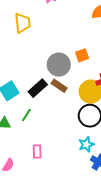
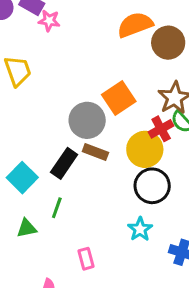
orange square: (82, 55) -> (119, 98), size x1.5
cyan star: (86, 144) -> (140, 229), moved

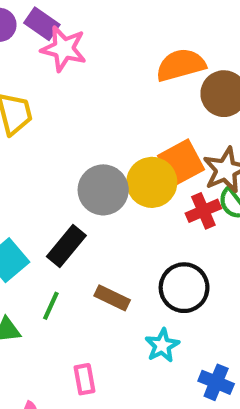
pink star: (49, 21) -> (64, 49), size x1.5
orange square: (119, 98) -> (181, 163), moved
yellow circle: (145, 149) -> (152, 182), moved
brown rectangle: (95, 152) -> (112, 298), moved

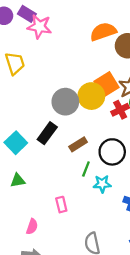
brown rectangle: (112, 298) -> (78, 144), moved, turned -54
green line: (51, 306) -> (86, 169), moved
cyan star: (162, 345) -> (102, 184), turned 30

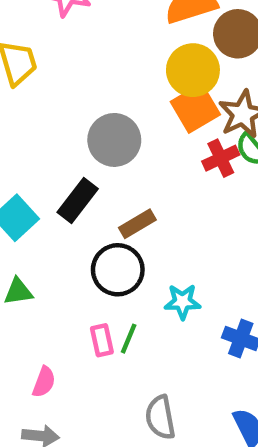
yellow circle: (91, 96) -> (193, 70), moved
black circle: (112, 152) -> (118, 270), moved
green line: (86, 169) -> (129, 339), moved

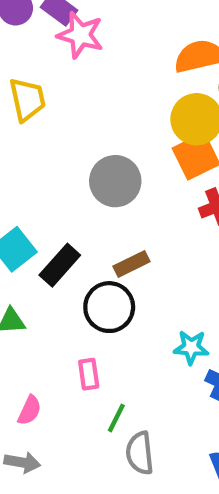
black rectangle: (78, 200) -> (60, 265), moved
cyan star: (182, 302) -> (191, 347), moved
green line: (129, 339) -> (116, 418), moved

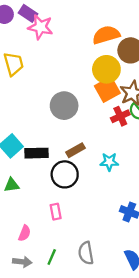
black rectangle: (60, 265) -> (36, 153), turned 50
cyan star: (191, 347) -> (109, 162), moved
green line: (116, 418) -> (52, 257), moved

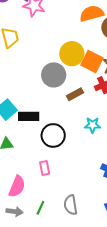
yellow circle: (106, 69) -> (72, 54), moved
orange square: (107, 89) -> (92, 61), turned -35
brown rectangle: (76, 150) -> (75, 94), moved
pink semicircle: (25, 233) -> (17, 186), size x1.5

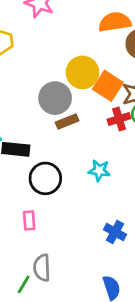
brown rectangle: (75, 94) -> (67, 121), moved
gray semicircle: (71, 205) -> (42, 268), moved
green line: (40, 208) -> (24, 284), moved

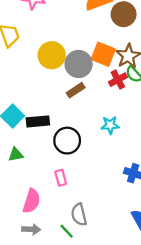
yellow circle: (82, 72) -> (52, 55), moved
gray circle: (55, 98) -> (79, 64), moved
green line: (24, 284) -> (67, 231), turned -63

